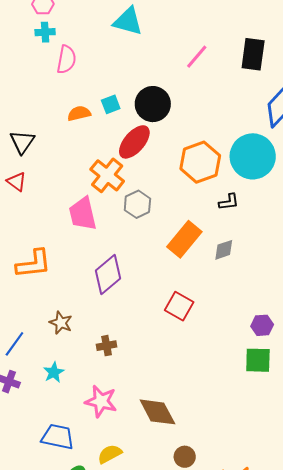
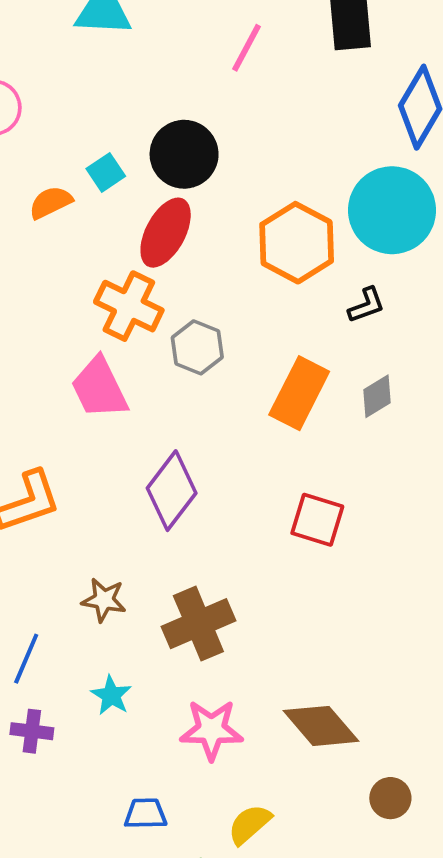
brown cross: (107, 346) -> (198, 624), size x1.8
blue trapezoid: (58, 437) -> (145, 814), size x0.7

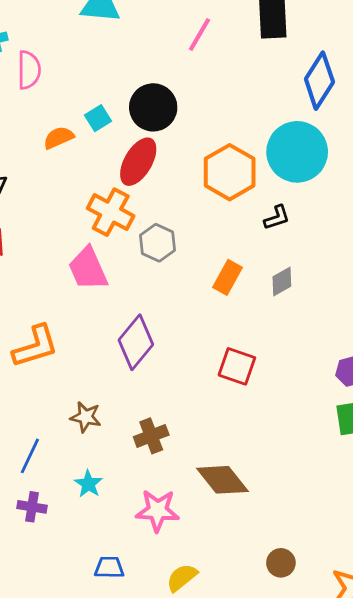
orange rectangle: (299, 393) -> (228, 277), size x0.7
brown cross: (198, 624) -> (151, 436), size x0.7
brown diamond: (321, 726) -> (222, 480), moved

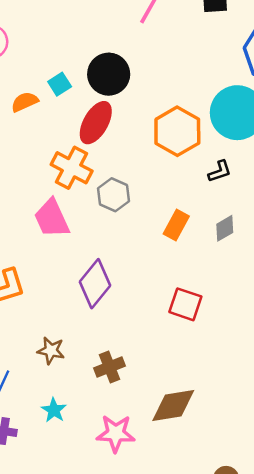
brown diamond: (222, 480) -> (173, 405), turned -60

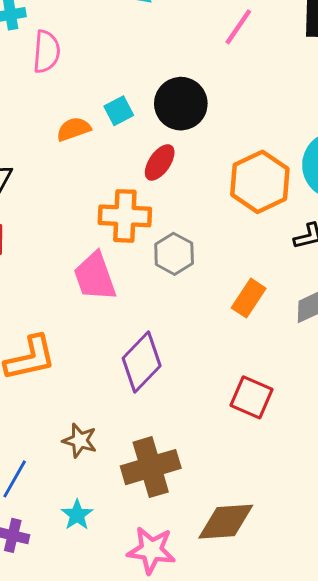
red ellipse: (96, 123) -> (160, 162), size x0.7
orange cross: (72, 168) -> (125, 216), turned -30
brown cross: (109, 367) -> (151, 467), size x1.5

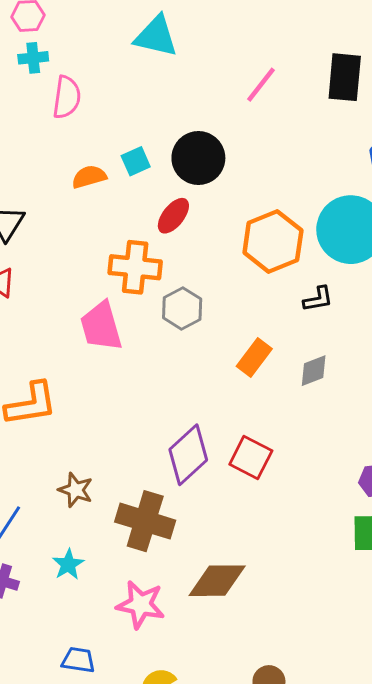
purple diamond: (142, 362) -> (188, 455), moved
brown cross: (151, 467) -> (145, 521), turned 30

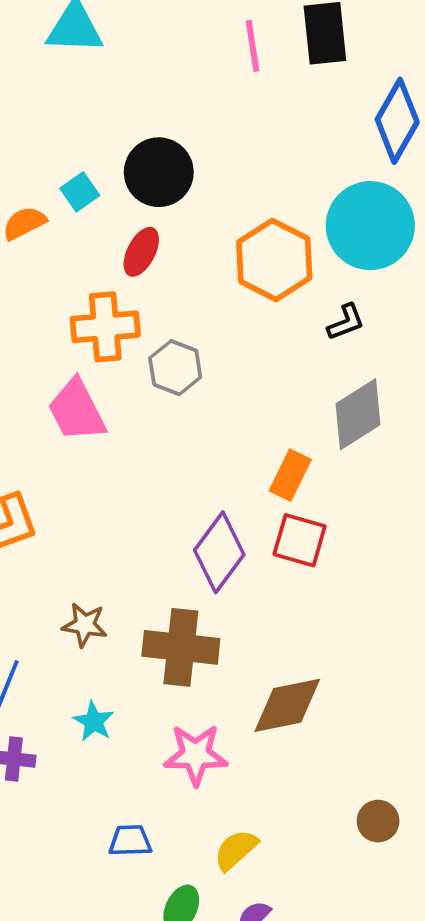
pink line: (261, 85) -> (253, 46), moved, turned -36
orange rectangle: (254, 358) -> (290, 475), moved
gray diamond: (314, 371) -> (358, 414), size x1.6

